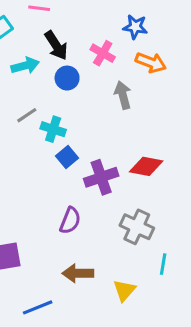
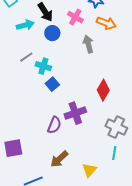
red diamond: (146, 166) -> (103, 90), turned -70
purple cross: (101, 177) -> (75, 113), moved
gray cross: (137, 227) -> (116, 127), moved
brown arrow: (78, 273) -> (59, 159), turned -42

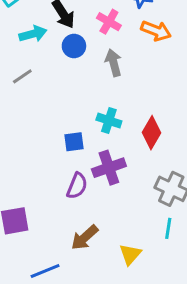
gray arrow: (88, 44) -> (113, 63), moved
gray line: (26, 57) -> (22, 76), moved
cyan cross: (43, 66) -> (109, 120), moved
blue square: (52, 84) -> (74, 142), moved, turned 32

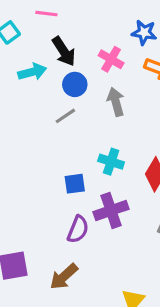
gray line: (22, 76) -> (65, 116), moved
brown arrow: (85, 238) -> (64, 277), moved

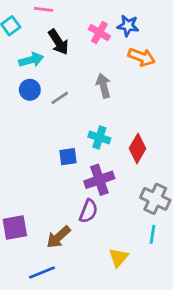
pink cross: (111, 59) -> (99, 33), moved
blue circle: (75, 84) -> (30, 90), moved
purple semicircle: (78, 229) -> (88, 211), moved

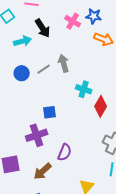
gray arrow: (103, 86) -> (64, 63), moved
blue circle: (30, 90) -> (22, 73), moved
cyan cross: (99, 138) -> (84, 89), moved
purple cross: (99, 180) -> (37, 135), moved

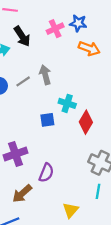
pink cross: (73, 21) -> (55, 29), turned 35
blue square: (50, 112) -> (47, 120), moved

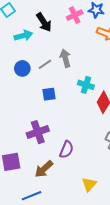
blue square: (47, 120) -> (49, 94), moved

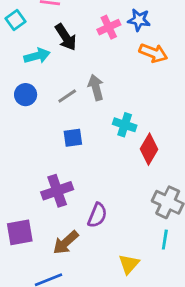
blue circle: (22, 68) -> (26, 95), moved

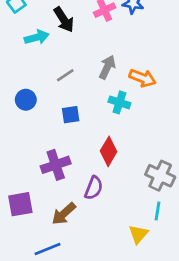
orange arrow: (153, 53) -> (143, 78), moved
gray arrow: (96, 87) -> (107, 67), moved, turned 40
blue circle: (26, 95) -> (26, 100), moved
red diamond: (149, 149) -> (109, 151), moved
yellow triangle: (129, 264) -> (138, 234), moved

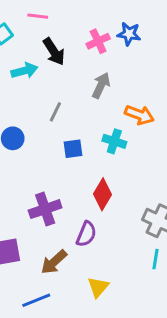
gray arrow: (107, 67) -> (101, 85), moved
gray line: (65, 75) -> (55, 112), turned -30
blue square: (71, 115) -> (73, 149), moved
yellow triangle: (138, 234) -> (98, 287), moved

